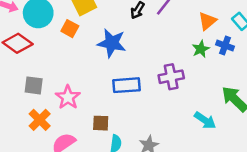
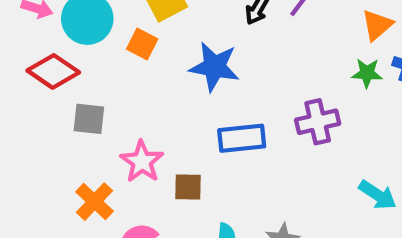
green star: (201, 49) -> (367, 73), turned 30
gray square: (34, 85) -> (89, 119), moved
brown square: (101, 123) -> (188, 187), moved

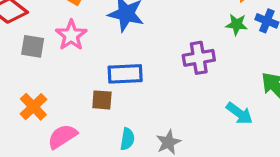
blue rectangle: (242, 138) -> (125, 74), moved
pink star: (142, 162) -> (71, 35), moved

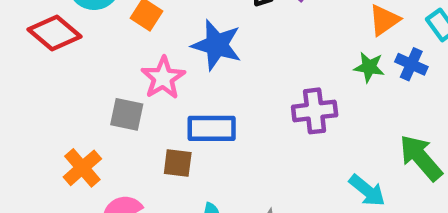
pink star: (71, 35) -> (163, 78), moved
gray square: (33, 46) -> (127, 114), moved

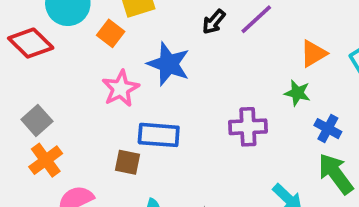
blue cross: (411, 64) -> (328, 129), moved
gray square: (127, 114) -> (37, 120), moved, turned 32

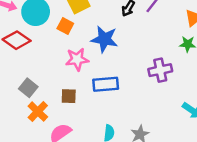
pink star: (121, 88) -> (77, 59), turned 30
brown square: (127, 162) -> (69, 96), moved

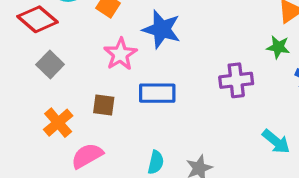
pink star: (77, 59) -> (120, 54), turned -30
gray square: (28, 88) -> (50, 64), moved

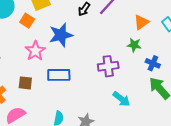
blue star: (162, 29) -> (61, 35), turned -30
cyan arrow: (276, 142) -> (121, 99), moved

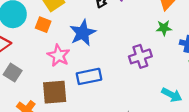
brown square: (25, 83) -> (55, 92), size x1.6
cyan arrow: (121, 99) -> (172, 95), moved

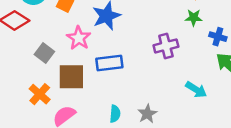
gray square: (13, 73) -> (44, 53), moved

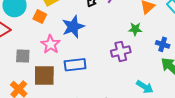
green star: (194, 18) -> (135, 29), moved
gray square: (44, 53) -> (23, 56), turned -35

